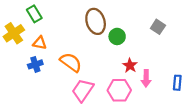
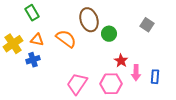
yellow cross: (14, 33) -> (13, 44), moved
orange semicircle: (71, 62) -> (66, 39), moved
blue rectangle: (177, 83) -> (155, 77), moved

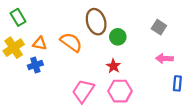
green rectangle: (32, 13) -> (18, 17), moved
red star: (121, 61) -> (113, 66), moved
pink arrow: (136, 73) -> (164, 59), moved, turned 91
blue rectangle: (155, 77) -> (177, 83), moved

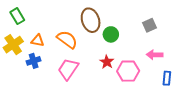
gray square: (159, 27) -> (150, 25), turned 32
pink trapezoid: (83, 91) -> (68, 69), moved
pink hexagon: (120, 91) -> (128, 71), moved

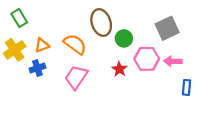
gray square: (150, 25) -> (167, 28), size x1.5
orange triangle: (38, 41) -> (42, 45), turned -32
pink hexagon: (128, 71) -> (147, 59), moved

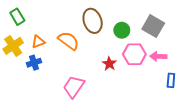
gray square: (167, 28) -> (153, 26), turned -35
green circle: (124, 38) -> (122, 30), moved
pink trapezoid: (76, 77) -> (74, 87), moved

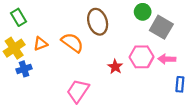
green circle: (122, 30) -> (143, 12), moved
blue cross: (34, 63) -> (24, 69), moved

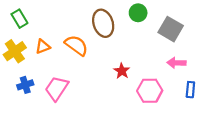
green circle: (143, 12) -> (138, 13), moved
pink hexagon: (142, 57) -> (150, 91), moved
blue cross: (24, 69) -> (25, 85), moved
pink trapezoid: (78, 91) -> (57, 88), moved

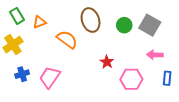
green circle: (138, 13) -> (124, 25), moved
orange triangle: (43, 47) -> (39, 22), moved

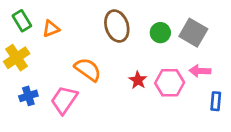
orange semicircle: (67, 39) -> (88, 70), moved
pink hexagon: (131, 79) -> (170, 83), moved

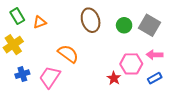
red star: (138, 80) -> (114, 78), moved
blue rectangle: (216, 101) -> (155, 78), moved, turned 56

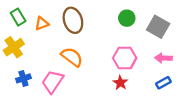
brown ellipse: (91, 20) -> (73, 20), moved
green circle: (124, 25) -> (127, 18), moved
pink hexagon: (131, 64) -> (125, 58), moved

